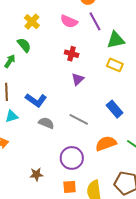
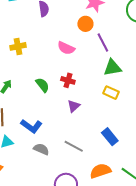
purple line: (95, 21) -> (103, 43), moved
yellow cross: (32, 22) -> (18, 46), moved, turned 35
green semicircle: (24, 45) -> (42, 85), moved

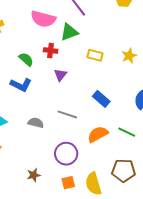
pink semicircle: (66, 48) -> (43, 19), size x1.4
green triangle: (112, 68) -> (69, 32), moved
blue L-shape: (31, 126) -> (21, 85), moved

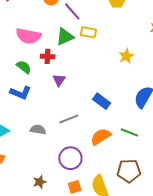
pink semicircle: (43, 19) -> (28, 36), moved
yellow rectangle: (95, 55) -> (88, 32), moved
gray line: (67, 114) -> (69, 119), turned -36

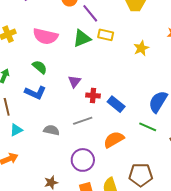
red cross: (48, 56) -> (93, 96), moved
yellow star: (126, 56) -> (141, 48), moved
green line: (129, 132) -> (148, 127), moved

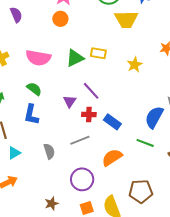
purple line: (90, 13) -> (91, 91), moved
blue L-shape: (35, 93) -> (31, 115), turned 80
gray semicircle: (51, 130) -> (49, 151), turned 63

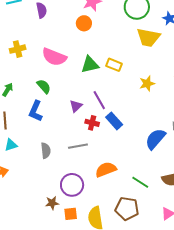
blue rectangle: (112, 122) -> (114, 121), moved
green line: (145, 143) -> (140, 182), moved
brown star: (52, 204) -> (52, 203), moved

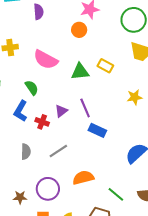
yellow rectangle: (114, 65) -> (105, 66), moved
blue rectangle: (114, 121) -> (97, 130), turned -30
red cross: (92, 123) -> (42, 122), moved
gray line: (78, 146) -> (58, 151), turned -30
brown star: (52, 203) -> (20, 197), moved

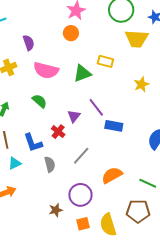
purple semicircle: (39, 12) -> (29, 43), moved
blue L-shape: (21, 111) -> (33, 143), moved, turned -35
red cross: (42, 122) -> (58, 132), turned 32

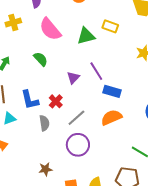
pink semicircle: (46, 70) -> (50, 29), turned 30
red cross: (58, 132) -> (56, 101), moved
orange semicircle: (112, 175) -> (111, 117), moved
purple circle: (80, 195) -> (78, 145), moved

